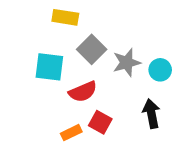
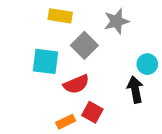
gray star: (127, 63) -> (116, 21), moved
black arrow: (151, 114) -> (135, 90), moved

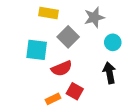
cyan circle: (147, 64) -> (113, 42), moved

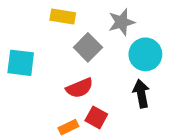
cyan circle: (113, 42) -> (145, 54), size x1.5
cyan square: (37, 50) -> (21, 63), moved

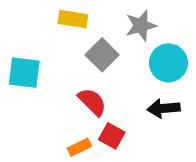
red semicircle: (80, 88) -> (92, 102), turned -112
black arrow: (141, 94) -> (164, 108), turned -84

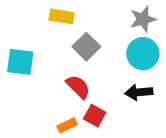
gray star: (141, 26) -> (143, 19), moved

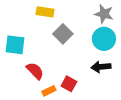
gray star: (143, 19) -> (104, 14), turned 30
red semicircle: (78, 87) -> (35, 71), moved

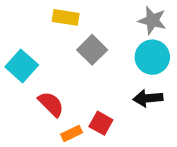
cyan square: (15, 45) -> (22, 66), turned 35

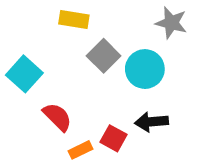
cyan circle: (152, 57) -> (145, 69), moved
black arrow: (148, 98) -> (151, 122), moved

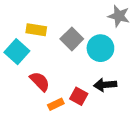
yellow rectangle: (74, 20) -> (36, 30), moved

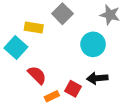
gray square: (72, 39) -> (62, 14), moved

